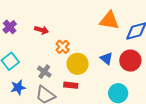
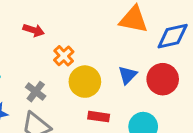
blue triangle: (106, 58) -> (128, 75), turned 32
red rectangle: (71, 85) -> (99, 117), moved

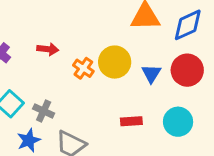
yellow circle: (85, 82) -> (115, 62), moved
gray cross: (36, 92) -> (44, 111), moved

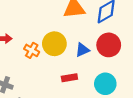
blue triangle: (151, 74) -> (82, 50), turned 40
red rectangle: (131, 121) -> (69, 78), moved

